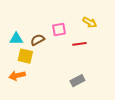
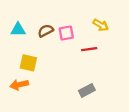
cyan triangle: (16, 39) -> (18, 30), moved
brown semicircle: (38, 40) -> (46, 31), moved

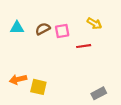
yellow square: (28, 63) -> (38, 87), moved
gray rectangle: (87, 90) -> (99, 93), moved

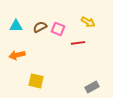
pink square: (62, 31) -> (58, 29), turned 32
orange arrow: (18, 79) -> (17, 55), moved

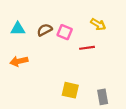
yellow square: (36, 81) -> (70, 90), moved
gray rectangle: (92, 87) -> (103, 97), turned -72

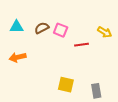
yellow arrow: (98, 24) -> (105, 32), moved

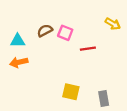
cyan triangle: (17, 27) -> (18, 41), moved
yellow arrow: (105, 32) -> (113, 24), moved

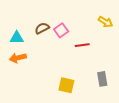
pink square: (65, 33) -> (61, 30), turned 32
gray rectangle: (104, 99) -> (102, 79), moved

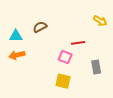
pink square: (61, 30) -> (65, 57), moved, turned -32
gray rectangle: (102, 79) -> (96, 67), moved

